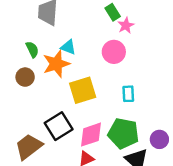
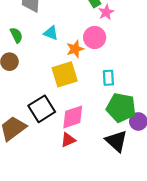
orange star: (56, 64) -> (75, 49), moved, size x0.7
green pentagon: (123, 133) -> (121, 108), moved

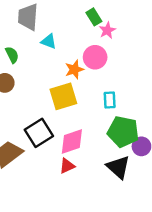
cyan triangle: (51, 33) -> (49, 41), moved

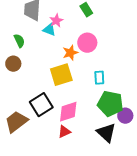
pink star: (107, 30) -> (56, 21), moved

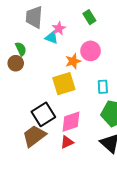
brown circle: (13, 64) -> (16, 63), moved
brown trapezoid: (16, 122) -> (34, 136), moved

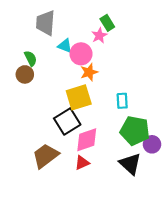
pink star: (59, 28) -> (99, 36), moved
pink circle: (91, 51) -> (81, 54), moved
black square: (43, 114) -> (67, 121), moved

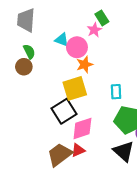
gray trapezoid: (45, 23) -> (26, 20), moved
brown trapezoid: (45, 156) -> (60, 155), moved

